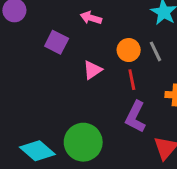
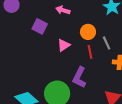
gray line: (156, 51) -> (107, 43), moved
purple L-shape: (135, 117) -> (79, 77), moved

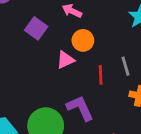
orange circle: (88, 32) -> (83, 40), moved
purple L-shape: (79, 77) -> (80, 108), turned 120

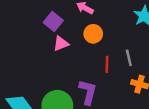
pink triangle: (65, 60) -> (61, 44), moved
purple L-shape: (80, 108) -> (88, 92), turned 35

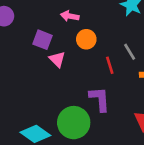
pink triangle: (61, 44) -> (57, 59), turned -35

